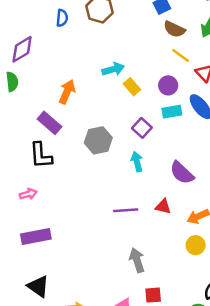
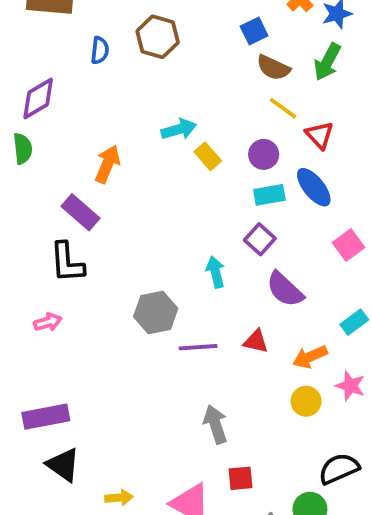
purple square: (142, 128) -> (260, 239), moved
gray hexagon: (98, 140) -> (156, 313), moved
purple rectangle: (36, 236) -> (46, 417), moved

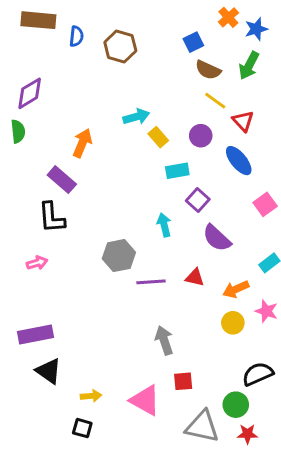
blue semicircle: (100, 50) -> (76, 36), moved
cyan rectangle: (269, 195) -> (177, 171), moved

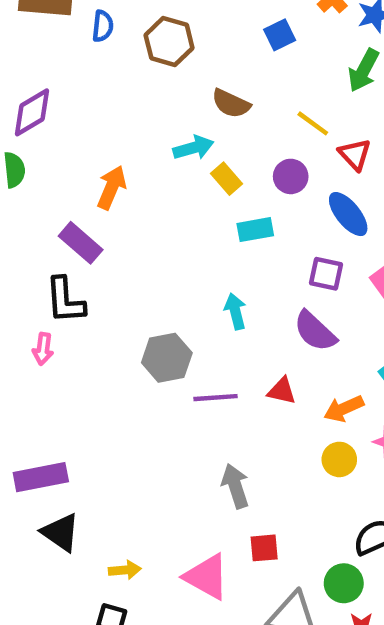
brown semicircle: (208, 70) -> (231, 103), moved
purple square: (198, 200) -> (326, 274), moved, turned -30
pink arrow: (37, 263) -> (43, 349), moved, turned 114

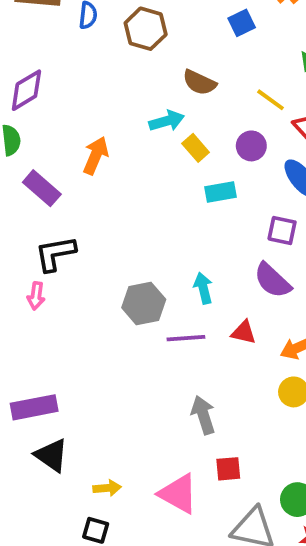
purple rectangle: (81, 243) -> (42, 188), moved
black L-shape: (65, 300) -> (55, 254), turned 84
cyan arrow: (235, 311) -> (203, 288), moved

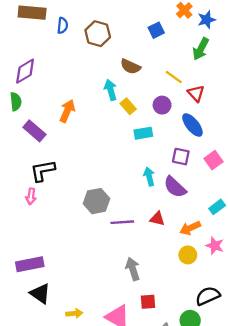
cyan arrow: (167, 121) -> (111, 90), turned -90
cyan arrow: (203, 288) -> (149, 176), moved

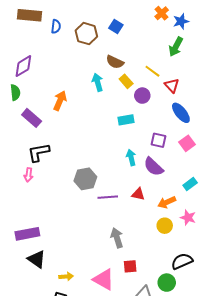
blue square: (156, 30) -> (116, 26), moved, turned -32
yellow rectangle: (128, 106) -> (126, 81), moved
blue ellipse: (192, 125) -> (181, 113), moved

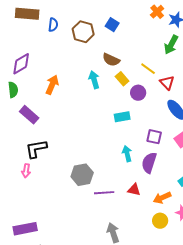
orange arrow: (60, 101) -> (52, 85), moved
purple semicircle: (153, 167) -> (149, 163), turned 65

